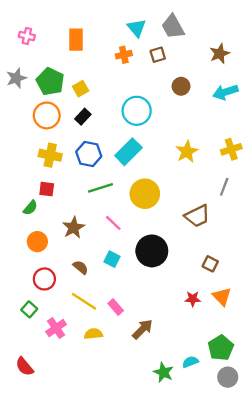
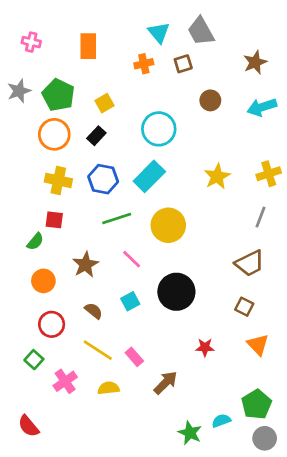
yellow square: (81, 89) -> (104, 103), moved
brown trapezoid: (197, 216) -> (250, 263), moved
cyan square: (112, 259) -> (130, 301), turned 35
red star: (193, 299) -> (205, 347), moved

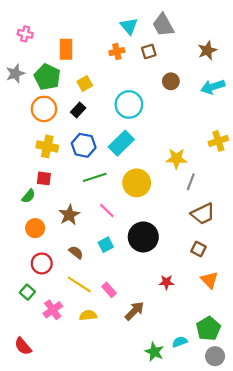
orange rectangle: (88, 46) -> (66, 49), moved
yellow star: (217, 176) -> (176, 159), moved, turned 30
gray line: (261, 217) -> (191, 182), moved

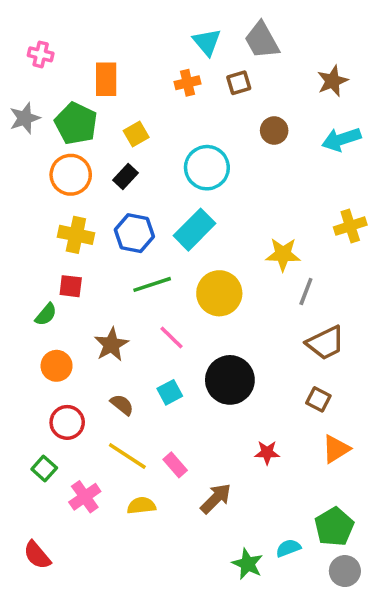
orange triangle: (209, 280) -> (336, 449), turned 42

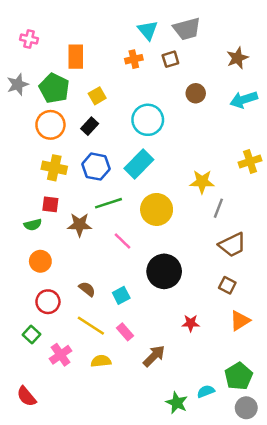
gray trapezoid: (262, 40) -> (187, 29), turned -76
green semicircle: (46, 315) -> (33, 225), turned 36
brown star: (111, 345) -> (80, 225), moved, turned 30
cyan square: (170, 392) -> (121, 295), moved

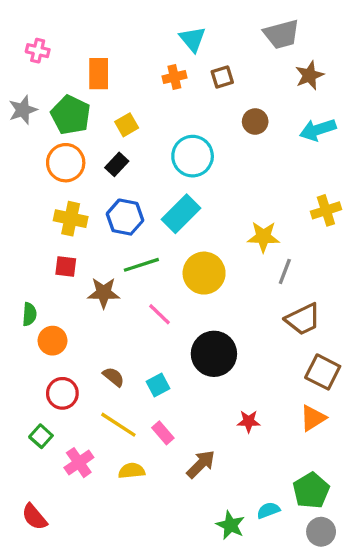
gray trapezoid: (187, 29) -> (282, 34), moved
green semicircle: (33, 225) -> (29, 314), moved, turned -72
brown square: (227, 285) -> (323, 372), moved, size x1.5

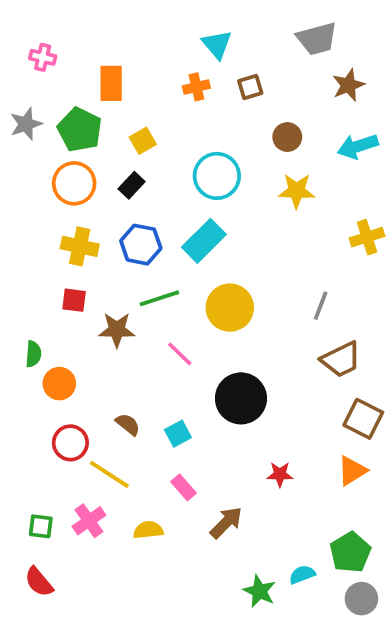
yellow star: (263, 237) -> (297, 191), moved
yellow line: (118, 425) -> (109, 474), moved
green square: (41, 436) -> (41, 526), moved, turned -35

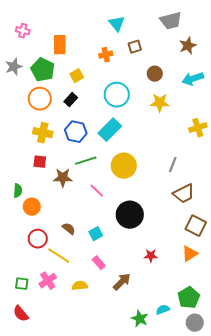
orange cross: (196, 87) -> (106, 55), moved

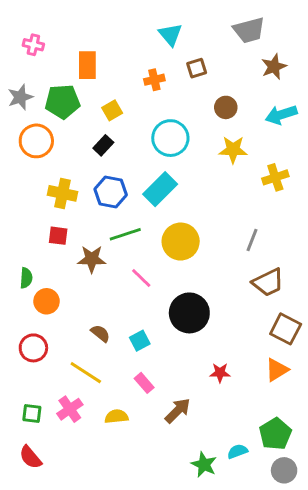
green pentagon: (43, 70) -> (63, 102), turned -30
orange circle: (40, 99) -> (36, 141), moved
yellow cross: (198, 128) -> (275, 177), moved
red circle: (38, 239) -> (33, 348), moved

